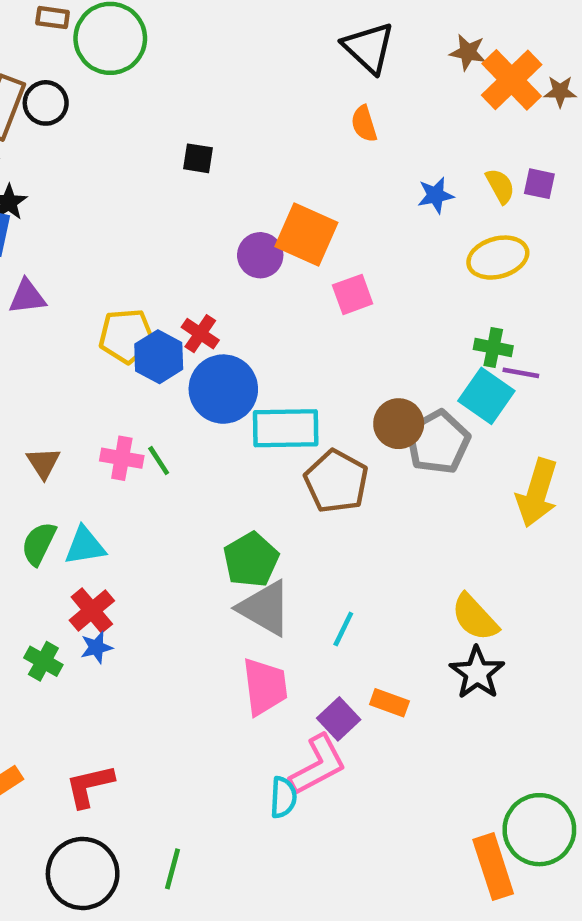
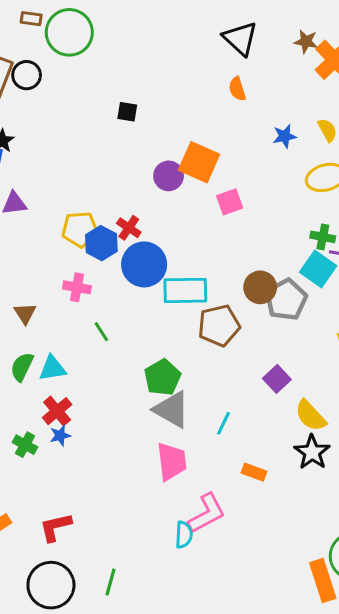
pink cross: (122, 458) -> (77, 287), moved
green line: (159, 461) -> (101, 332), moved
brown pentagon: (336, 481) -> (219, 326), turned 30
purple square: (339, 719) -> (277, 379), moved

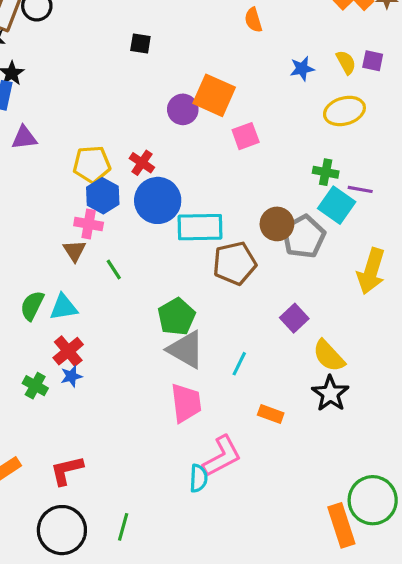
green cross: (323, 237) -> (326, 172), moved
blue hexagon: (101, 243) -> (103, 196), moved
brown triangle: (25, 313) -> (74, 251), moved

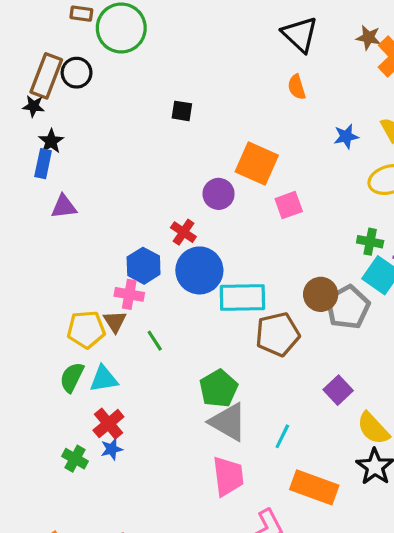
purple circle: (183, 109) -> (219, 194), moved
yellow pentagon: (92, 164) -> (86, 329), moved
orange rectangle: (271, 414) -> (314, 487), size x1.8

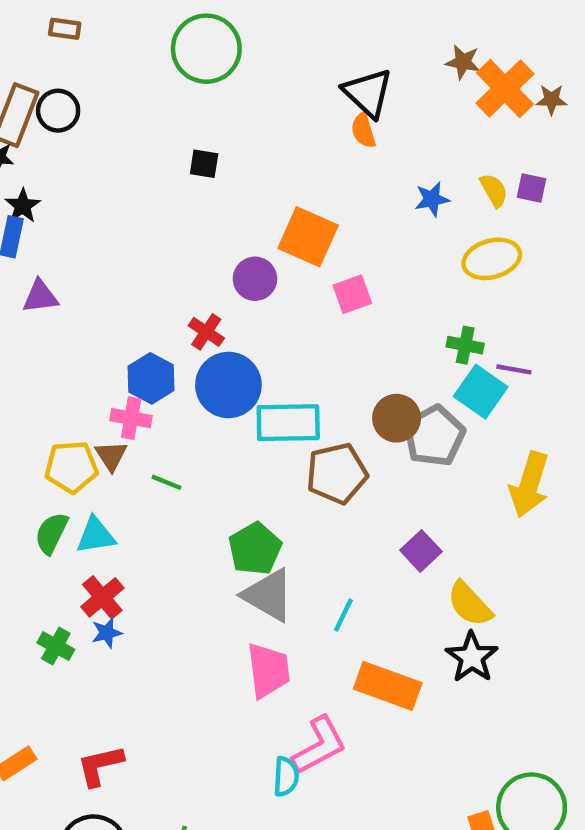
green circle: (121, 28) -> (206, 49), moved
black triangle: (300, 34) -> (368, 93), moved
green line: (155, 341) -> (166, 482), turned -35

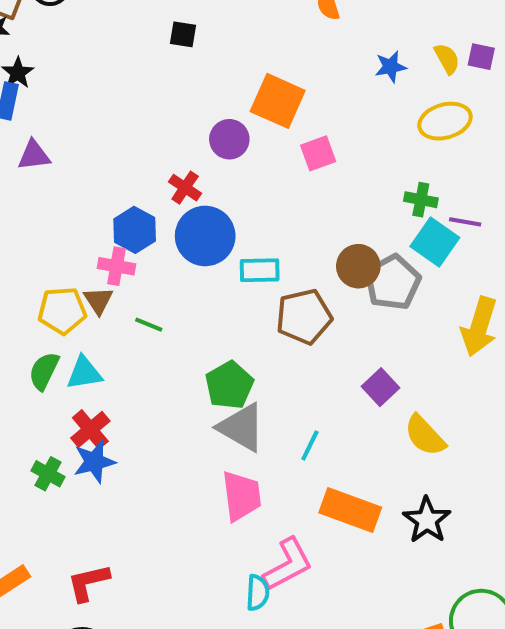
cyan rectangle: (288, 423) -> (260, 270), size x0.7
blue star: (107, 633) -> (94, 462), size x1.5
black star: (472, 657) -> (427, 520), moved

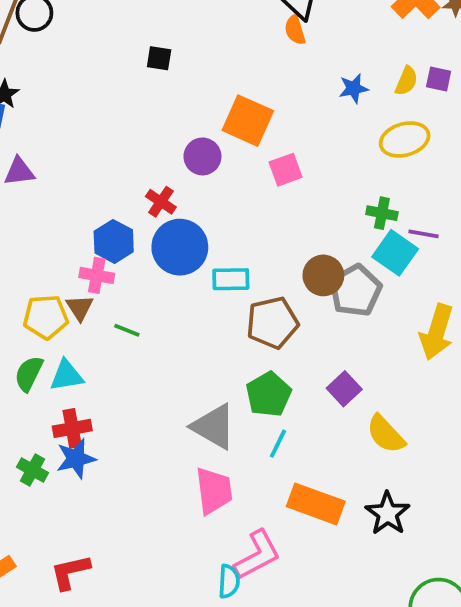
yellow semicircle: (447, 59) -> (406, 81), turned 52
green pentagon: (229, 385) -> (269, 394), moved
red cross: (90, 429) -> (72, 428), turned 30

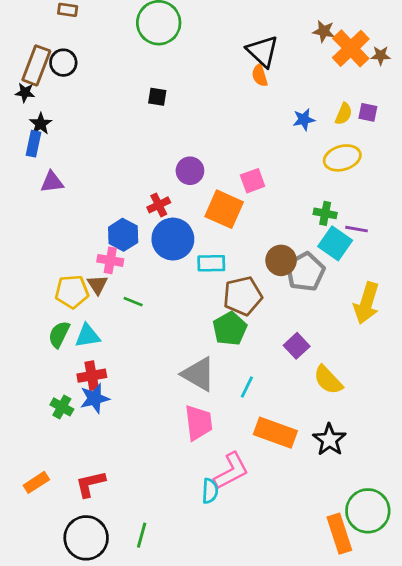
orange square: (248, 121) -> (224, 209), moved
red cross: (161, 202) -> (159, 205), turned 30
green pentagon: (269, 394) -> (230, 329), moved

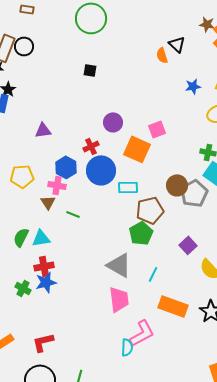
black triangle: (263, 51) -> (177, 44), moved, size x0.7
purple triangle: (52, 182) -> (43, 130), moved
yellow pentagon: (72, 292) -> (22, 176), moved

